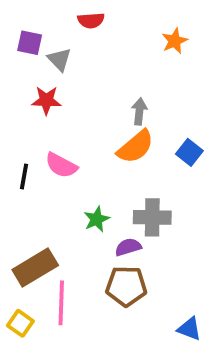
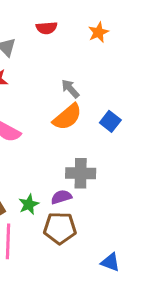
red semicircle: (91, 20) -> (47, 28), moved
gray arrow: (139, 111) -> (70, 89), turned -48
green star: (97, 219) -> (29, 204), moved

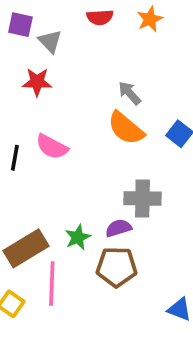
orange star: (98, 32) -> (150, 19), moved
orange semicircle: (67, 117) -> (126, 128), turned 80

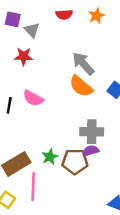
gray arrow: (130, 93) -> (83, 64), size x1.5
purple semicircle: (118, 228) -> (90, 151), moved
brown pentagon: (117, 267) -> (75, 162), moved

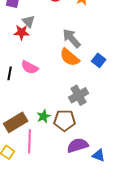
gray triangle: (32, 30) -> (29, 21), moved
gray cross: (92, 132) -> (79, 95), turned -30
purple semicircle: (90, 151) -> (78, 145), moved, size x1.5

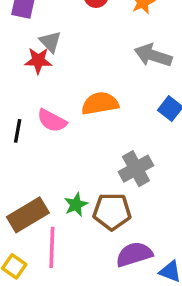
gray arrow: (72, 38) -> (153, 55), moved, turned -30
orange semicircle: (70, 57) -> (100, 103), moved, turned 130

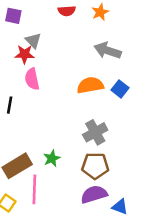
orange semicircle: (100, 103) -> (90, 85), moved
pink semicircle: (52, 121) -> (32, 79), moved, turned 50
brown pentagon: (112, 211) -> (95, 166), moved

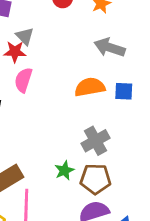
pink semicircle: (32, 79) -> (23, 80), turned 30
blue square: (120, 89) -> (124, 91), turned -35
green star: (52, 158) -> (64, 170), moved

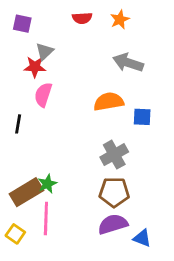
gray triangle: (25, 36) -> (45, 51), turned 30
blue square: (124, 91) -> (142, 117), moved
green star: (64, 170) -> (47, 184), moved

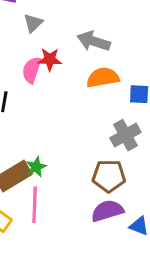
gray arrow: (128, 63) -> (94, 41), moved
red star: (35, 67) -> (50, 59), moved
gray cross: (114, 155) -> (125, 135), moved

